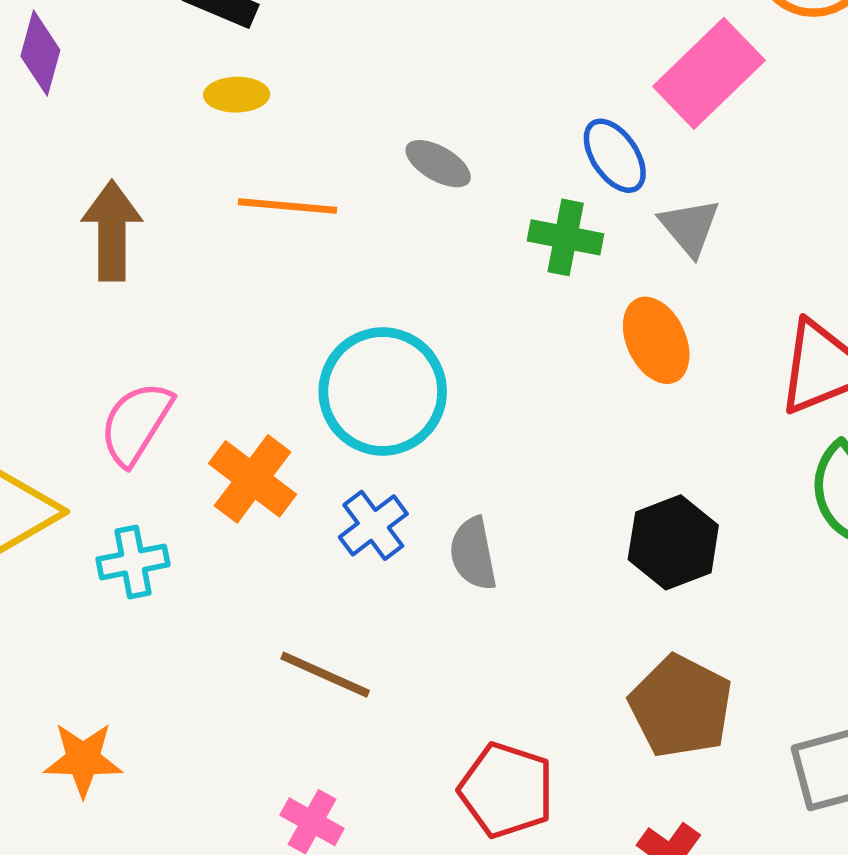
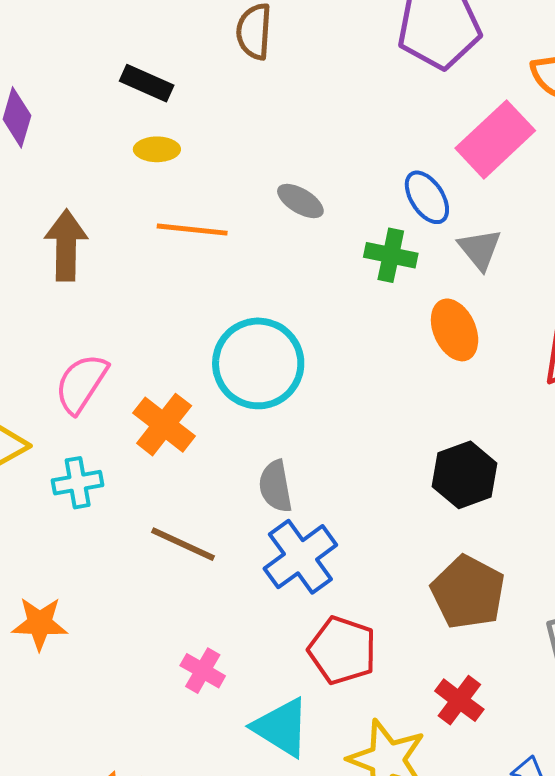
blue cross: (373, 525) -> (300, 557), moved, size x1.5
gray semicircle: (473, 554) -> (275, 486), moved
brown line: (325, 675) -> (183, 544), moved

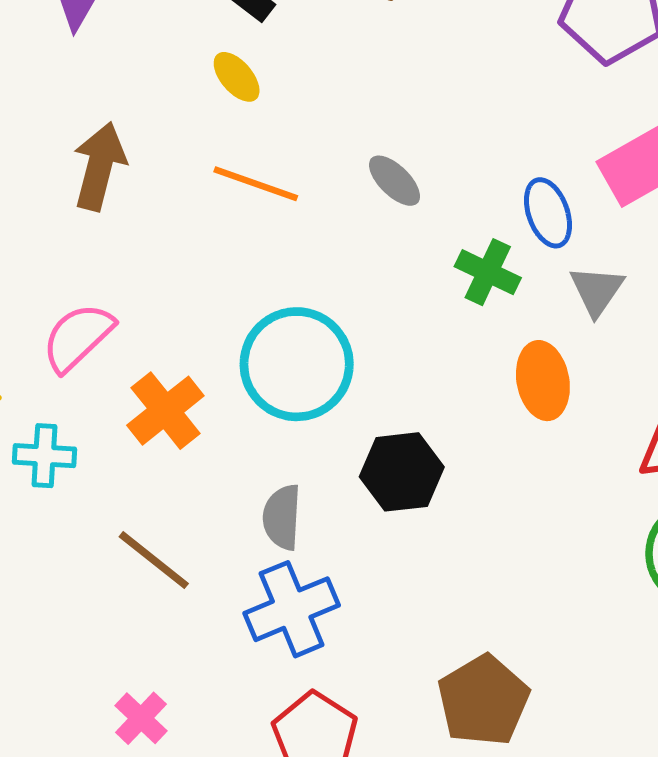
yellow ellipse: (157, 149) -> (237, 77), turned 36
black hexagon: (465, 475) -> (402, 472), moved

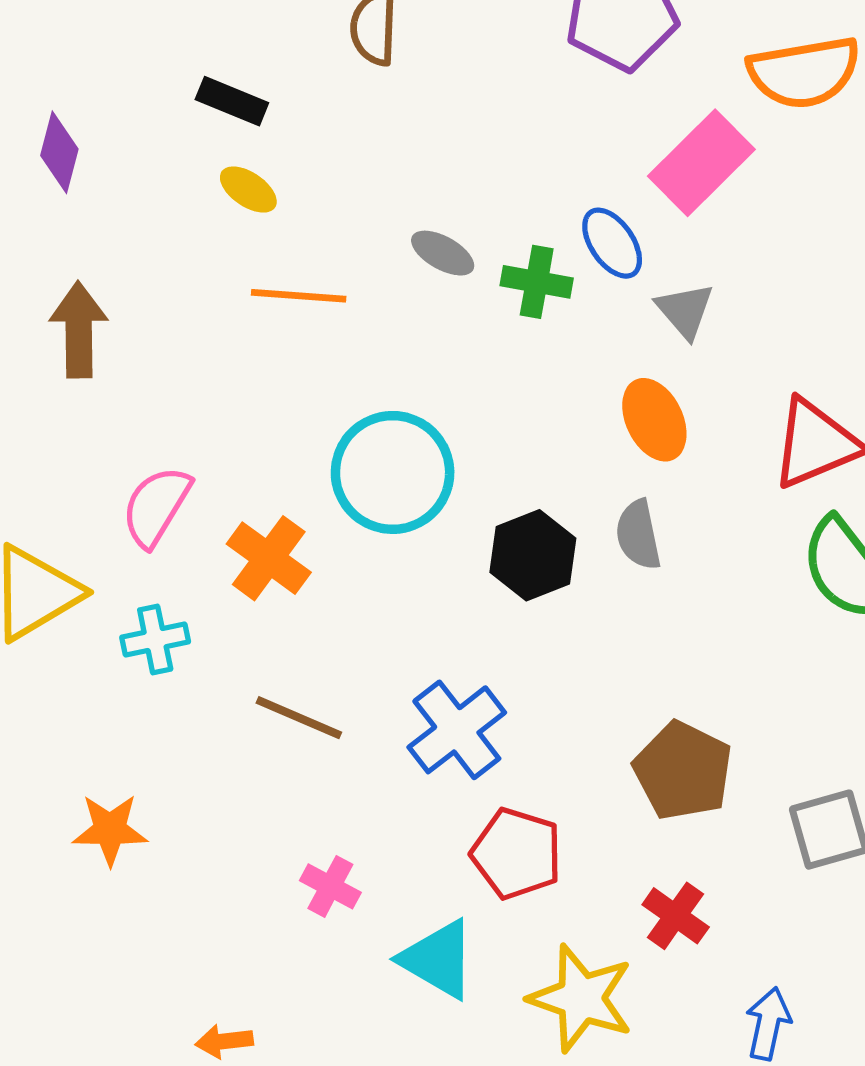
brown arrow: (99, 166) -> (79, 330), moved
green cross: (488, 272) -> (537, 282), moved
gray semicircle: (282, 517) -> (638, 535), moved

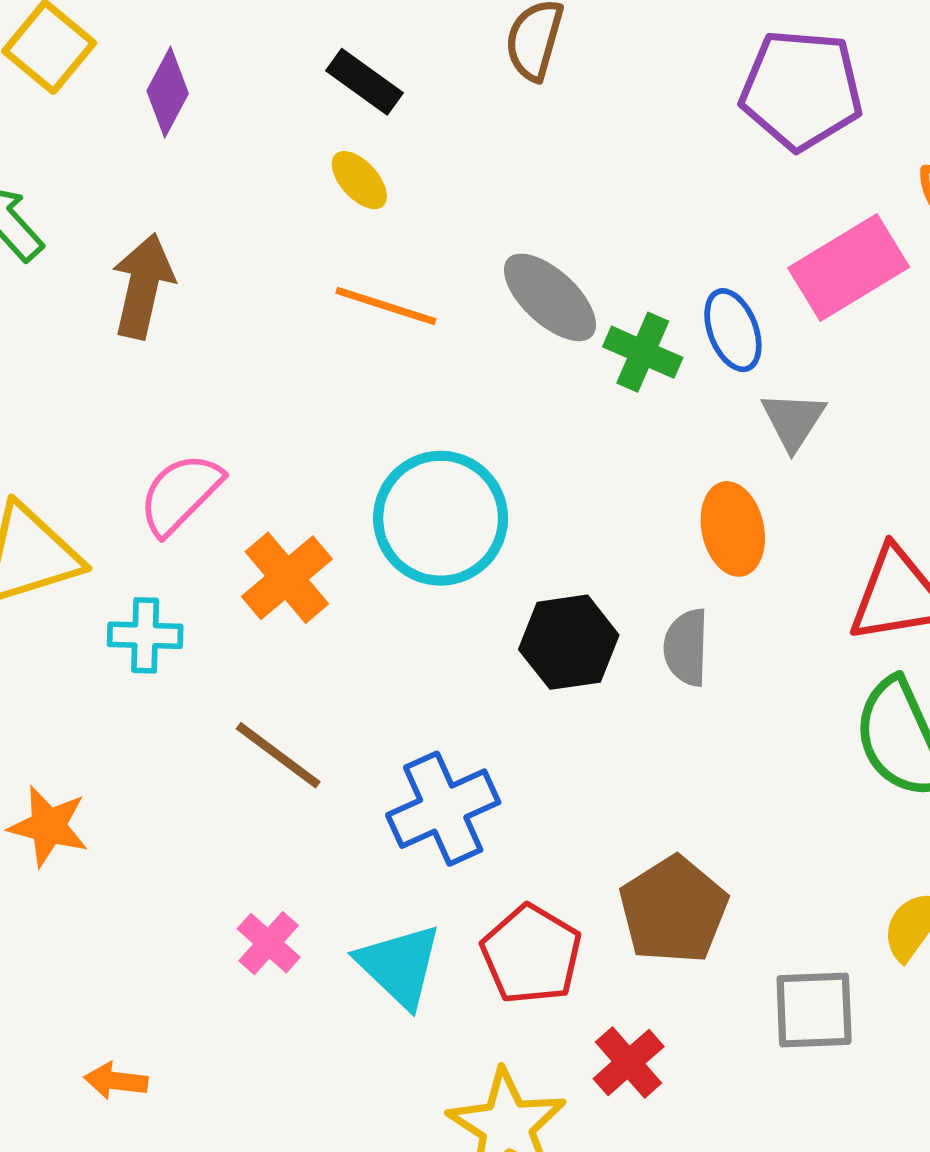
gray ellipse: (443, 253) -> (550, 297), size x1.5
red pentagon: (517, 854) -> (531, 954), moved
cyan triangle: (438, 959) -> (399, 966), moved

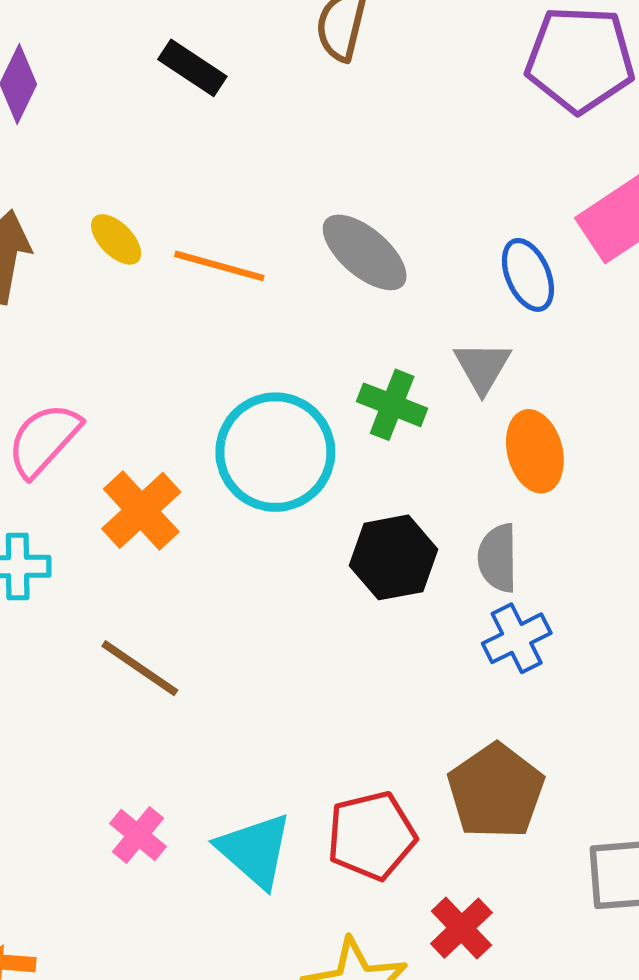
yellow ellipse: (359, 180) -> (116, 239), moved
green cross: (643, 352) -> (392, 405), moved
gray triangle: (793, 421) -> (482, 367), moved
blue cross: (443, 809) -> (517, 638), moved, size x0.7
red pentagon: (531, 954) -> (371, 836), turned 30

